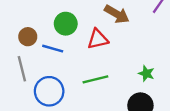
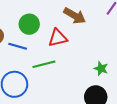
green line: (95, 79) -> (44, 64), moved

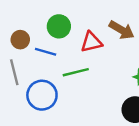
brown arrow: (75, 16) -> (122, 30), moved

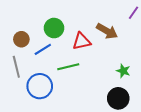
blue line: (46, 52) -> (43, 49), turned -48

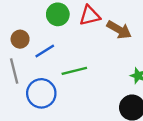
green circle: (54, 28) -> (58, 14), moved
red triangle: (82, 41) -> (90, 16), moved

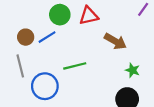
brown arrow: (119, 30) -> (115, 41), moved
blue line: (45, 51) -> (47, 37), moved

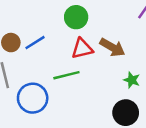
green circle: (60, 15) -> (76, 17), moved
red triangle: (89, 16) -> (82, 49), moved

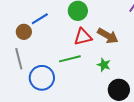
blue line: (35, 43) -> (40, 19), moved
green star: (132, 80) -> (104, 65), moved

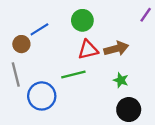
brown arrow: (108, 36) -> (116, 49), turned -45
green star: (104, 65) -> (121, 80), moved

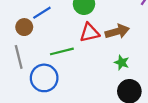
green line: (73, 75) -> (62, 51), moved

